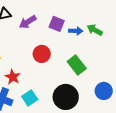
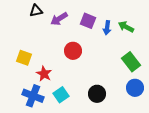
blue arrow: (76, 31) -> (107, 28), turned 96
green rectangle: (77, 65) -> (131, 62), moved
black circle: (66, 97) -> (97, 94), size x0.7

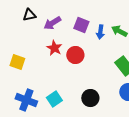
red circle: (73, 51) -> (75, 55), moved
red star: (44, 74) -> (54, 48), moved

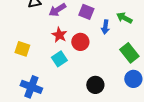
blue arrow: (100, 32) -> (105, 27), moved
cyan square: (54, 99) -> (59, 59), moved

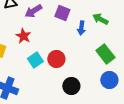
red star: (59, 35) -> (23, 36), moved
red circle: (80, 42) -> (56, 59), moved

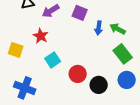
green arrow: (100, 19) -> (118, 29), moved
red circle: (56, 59) -> (78, 74), moved
black circle: (71, 86) -> (99, 85), moved

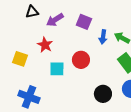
cyan square: (53, 60) -> (57, 69), turned 35
red circle: (78, 74) -> (81, 60), moved

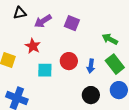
blue arrow: (103, 37) -> (91, 66), moved

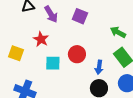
purple arrow: (43, 21) -> (51, 14), turned -90
blue arrow: (91, 66) -> (99, 67), moved

